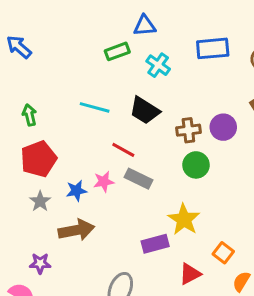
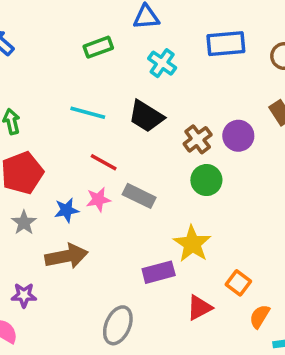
green rectangle: (117, 51) -> (98, 47), moved
brown cross: (188, 130) -> (198, 139), turned -30
red line: (123, 150) -> (104, 162), moved

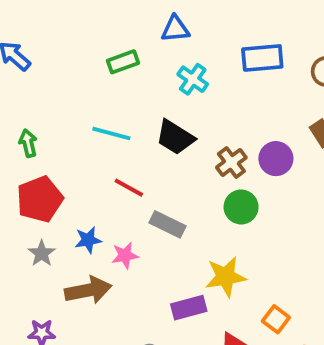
pink star: (98, 200) -> (125, 255), moved
yellow star: (192, 244) -> (226, 277), turned 30

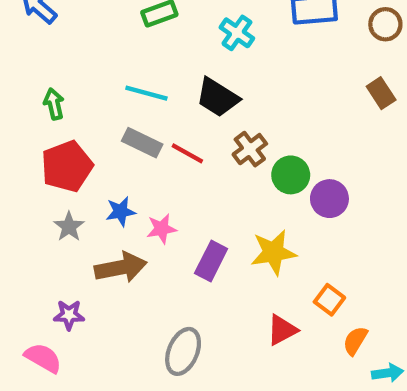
purple circle: (276, 159) -> (329, 199), moved
brown cross: (231, 162) -> (250, 149), moved
red line: (129, 188) -> (187, 153), moved
gray rectangle: (167, 224) -> (142, 143), moved
purple rectangle: (189, 308) -> (211, 261), moved, turned -48

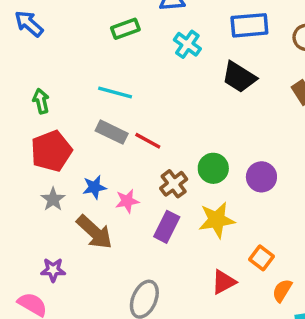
black trapezoid: (218, 97) -> (239, 77), moved
brown cross: (250, 149) -> (174, 184), moved
green circle: (291, 175) -> (213, 168), moved
brown arrow: (121, 267) -> (94, 232), turned 54

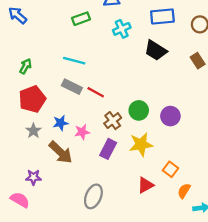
cyan cross: (187, 44) -> (122, 29), turned 30
green arrow: (41, 101) -> (26, 66), turned 42

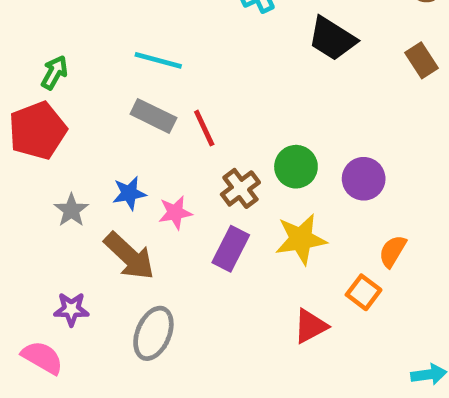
red line: (96, 92) -> (204, 128), turned 36
red pentagon: (32, 99) -> (38, 130), moved
orange semicircle: (184, 191) -> (393, 251), moved
gray ellipse: (93, 196) -> (153, 333), moved

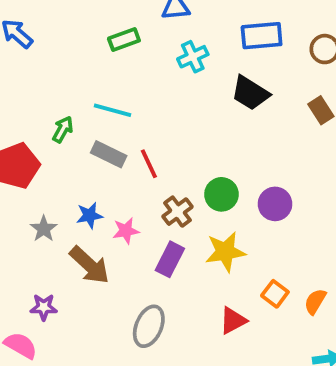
green arrow: (54, 72) -> (63, 129), moved
orange semicircle: (393, 251) -> (315, 301), moved
gray ellipse: (153, 333) -> (149, 326), moved

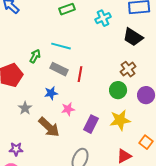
red line: (149, 164) -> (80, 74), turned 35
brown cross: (177, 212) -> (128, 69), moved
blue star: (90, 215) -> (51, 93), moved
purple star: (44, 307) -> (16, 149), moved

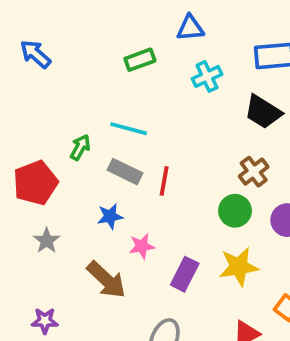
gray star: (25, 108) -> (47, 241), moved

